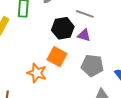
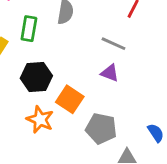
black hexagon: (63, 28) -> (36, 77), moved
gray pentagon: (92, 65) -> (101, 129), moved

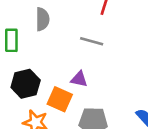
purple triangle: (110, 73) -> (79, 79), moved

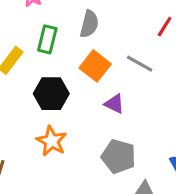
orange square: (60, 99) -> (95, 66), moved

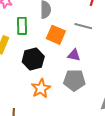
orange star: (52, 141) -> (41, 88), turned 30
gray pentagon: (119, 156) -> (74, 80), moved

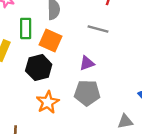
orange square: (56, 35) -> (50, 40), moved
purple triangle: (74, 55) -> (87, 63), turned -32

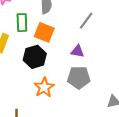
gray line: (98, 29) -> (86, 21), turned -66
purple triangle: (87, 63) -> (77, 51), turned 32

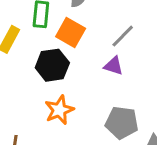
gray line: (86, 21) -> (123, 36), moved
gray pentagon: (79, 78) -> (122, 123), moved

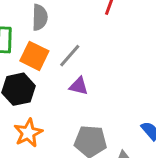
gray line: (123, 36) -> (70, 56), moved

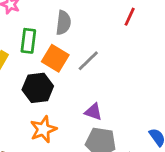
purple triangle: (79, 86) -> (93, 112), moved

